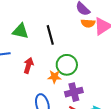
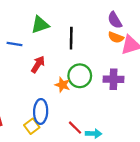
green triangle: (20, 31) -> (40, 25), turned -48
purple cross: (74, 92) -> (114, 79), moved

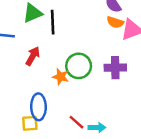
black line: (71, 38) -> (53, 22), moved
yellow square: (32, 126) -> (30, 123), turned 35

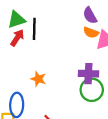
red arrow: (33, 56) -> (17, 38), moved
green circle: (79, 66) -> (92, 90), moved

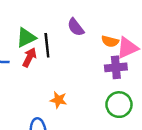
purple semicircle: (90, 15) -> (76, 27), moved
purple cross: (88, 74) -> (116, 67), moved

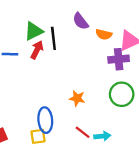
orange semicircle: (110, 41) -> (104, 34), moved
orange star: (58, 100) -> (77, 98), moved

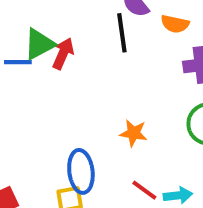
green triangle: (34, 31) -> (39, 44), moved
black line: (53, 38) -> (122, 33), moved

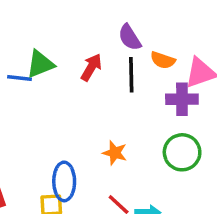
black line: (122, 33) -> (131, 75), moved
red arrow: (63, 54) -> (91, 67), moved

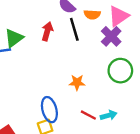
purple cross: (182, 99) -> (111, 36), turned -30

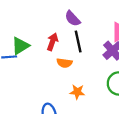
orange semicircle: (92, 15) -> (64, 63), moved

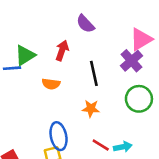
black line: (78, 42) -> (94, 73), moved
orange semicircle: (64, 63) -> (51, 84), moved

